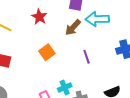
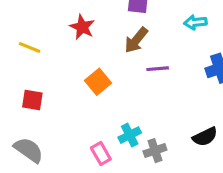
cyan arrow: (97, 19) -> (195, 22), moved, size x0.6
purple line: (87, 57) -> (158, 69), moved, turned -72

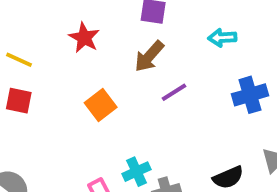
purple line: (158, 69) -> (174, 92), turned -30
red square: (32, 100) -> (19, 101), moved

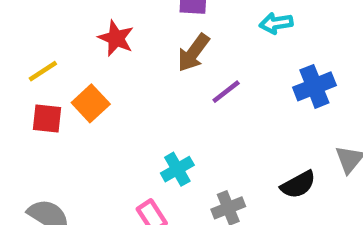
yellow line: (19, 60) -> (43, 71), turned -52
orange square: (101, 105) -> (91, 103), moved
cyan cross: (136, 172) -> (177, 169), moved

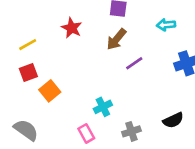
orange square: (91, 103) -> (50, 91), moved
red square: (47, 118) -> (28, 73), turned -30

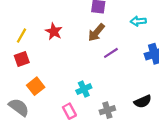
red star: (72, 28) -> (54, 31), moved
yellow line: (28, 45) -> (22, 36), turned -32
orange square: (50, 91) -> (36, 86), moved

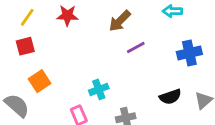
red star: (54, 31) -> (67, 15), turned -30
black semicircle: (143, 101) -> (170, 97), moved

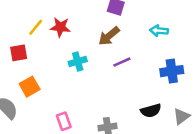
yellow line: (27, 17) -> (36, 27), moved
cyan cross: (99, 89) -> (78, 61), moved

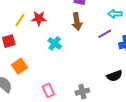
brown arrow: (109, 36) -> (77, 22), turned -54
cyan cross: (78, 61) -> (55, 43), turned -32
purple line: (122, 62) -> (105, 34), moved

